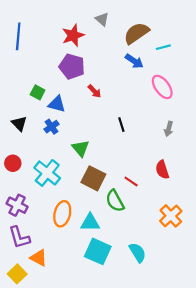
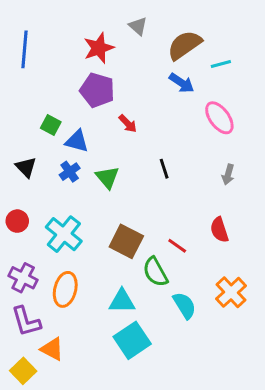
green triangle: (81, 148) -> (107, 177), moved
orange ellipse: (62, 214) -> (65, 289), moved
cyan square: (98, 251) -> (132, 340), turned 32
cyan semicircle: (137, 252) -> (184, 305), moved

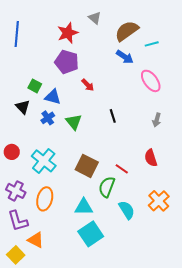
black triangle: (26, 167) -> (23, 107), moved
green semicircle: (155, 272) -> (107, 187), turned 50

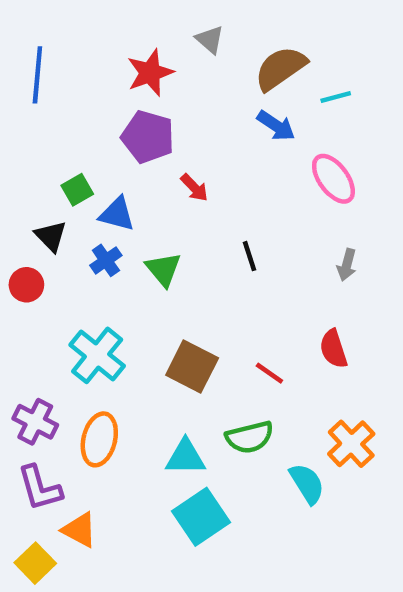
green square: (35, 86) -> (77, 190), turned 32
red circle: (12, 152) -> (26, 285), moved
green semicircle: (107, 187) -> (250, 437), moved, turned -125
cyan semicircle: (127, 210) -> (307, 484), moved

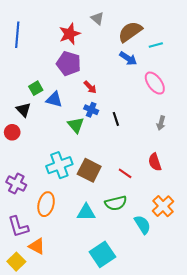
blue cross: (106, 260) -> (91, 110), moved, turned -32
cyan cross: (97, 355) -> (59, 165), moved, turned 30
purple cross: (35, 422) -> (16, 184), moved
cyan square: (201, 517) -> (102, 254), moved

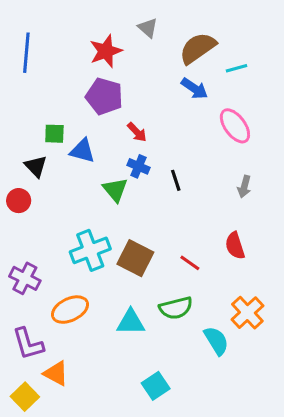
green square: (36, 88) -> (54, 134), turned 32
orange ellipse: (46, 204) -> (70, 310), turned 50
cyan square: (102, 254) -> (156, 386), size x0.7

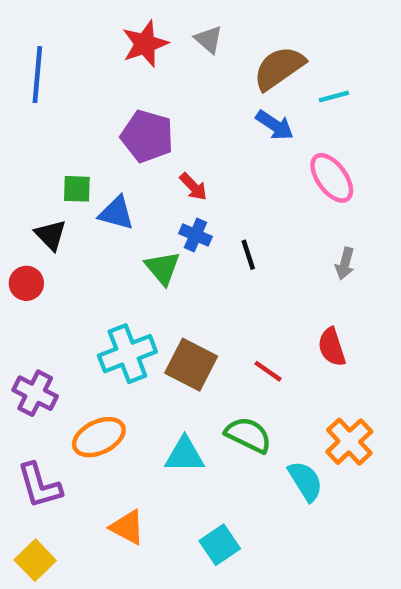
red star: (106, 51) -> (145, 44), moved
green semicircle: (176, 308) -> (248, 435), turned -140
orange triangle: (56, 373) -> (127, 527), moved

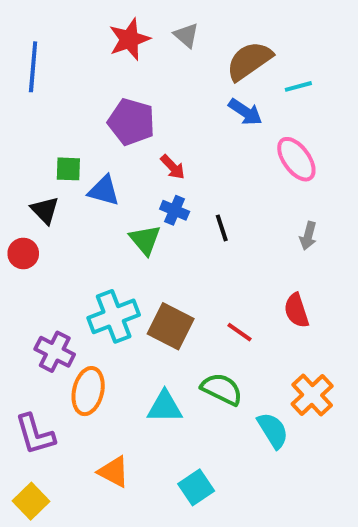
purple cross: (35, 393) -> (55, 352), moved
orange ellipse: (99, 437) -> (88, 391), turned -51

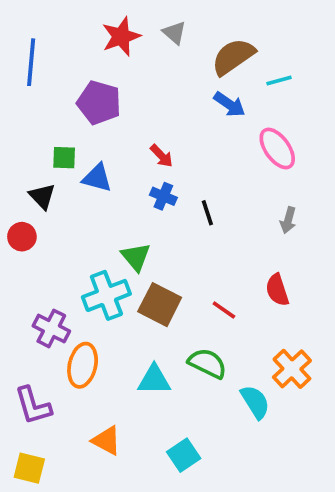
purple pentagon: (131, 122) -> (99, 103), moved
green triangle: (145, 240) -> (136, 257), moved
yellow square: (31, 501) -> (29, 468), turned -32

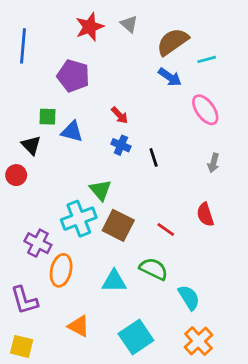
orange cross: (292, 369) -> (198, 341), moved
cyan square: (184, 455) -> (136, 337), size x1.4

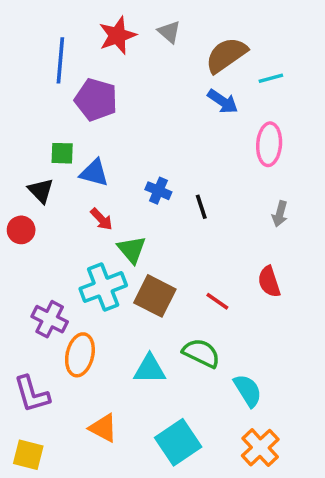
blue line: (23, 46) -> (60, 60), moved
pink ellipse: (205, 110) -> (269, 144), turned 40
red arrow: (120, 115) -> (101, 219), moved

